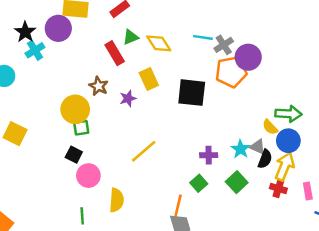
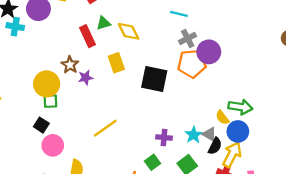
cyan line: (203, 37) -> (179, 14), moved
cyan cross: (35, 50) -> (15, 27), turned 36
purple star: (128, 98) -> (86, 78), moved

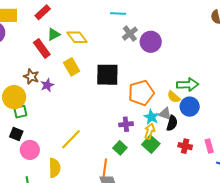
orange pentagon: (192, 64) -> (141, 93), moved
yellow line: (105, 128) -> (71, 139), moved
yellow arrow: (232, 155) -> (150, 131), moved, size x0.7

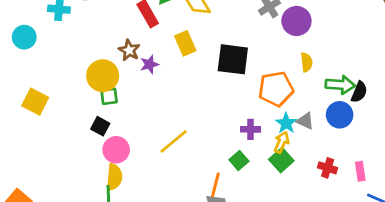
yellow semicircle: (174, 97) -> (307, 62), moved, turned -144
black semicircle: (172, 123) -> (359, 92), moved
yellow semicircle: (55, 168) -> (114, 177), moved

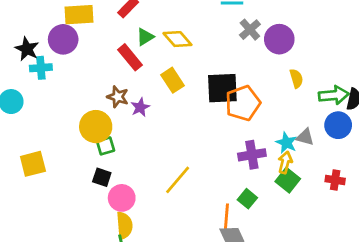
orange pentagon: (276, 89) -> (243, 103), moved
yellow square: (35, 102) -> (33, 164), turned -32
purple cross: (250, 129) -> (252, 155), size x1.4
green square: (239, 161) -> (247, 199), moved

